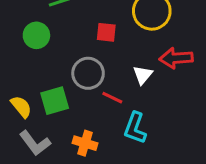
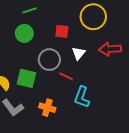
green circle: (36, 35) -> (24, 33), moved
white triangle: (143, 75) -> (79, 53), moved
green square: (55, 101) -> (26, 78), turned 30

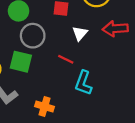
gray circle: (49, 60) -> (33, 36), moved
orange cross: (47, 108) -> (44, 106), moved

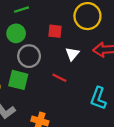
cyan L-shape: (83, 83) -> (98, 98), moved

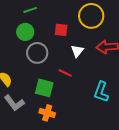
green square: (18, 80) -> (44, 88), moved

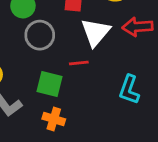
white triangle: (77, 51) -> (96, 32), size x1.6
red line: (65, 73) -> (79, 63), turned -32

